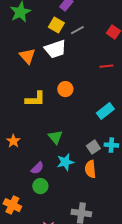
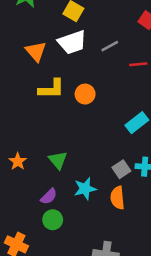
gray line: (77, 30) -> (110, 46), moved
yellow L-shape: (35, 99) -> (51, 89), moved
green triangle: (55, 137) -> (58, 160), moved

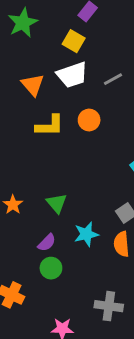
orange circle: (85, 94) -> (89, 120), moved

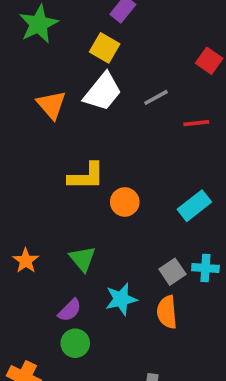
white trapezoid: (72, 75) -> (103, 92), turned -32
orange circle: (89, 120) -> (125, 202), moved
yellow L-shape: (50, 126) -> (86, 176), moved

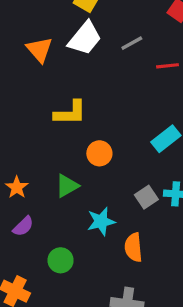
orange circle: (125, 202) -> (99, 153), moved
green triangle: (83, 259) -> (67, 186), turned 40
purple semicircle: (70, 310) -> (23, 226), moved
orange semicircle: (167, 312) -> (133, 247), moved

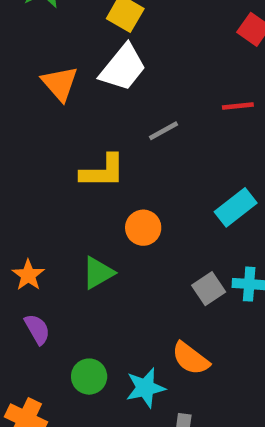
gray line: (132, 43) -> (163, 131), moved
cyan star: (101, 221) -> (145, 388), moved
purple semicircle: (23, 226) -> (37, 329), turned -75
orange semicircle: (133, 247) -> (191, 358), turned -48

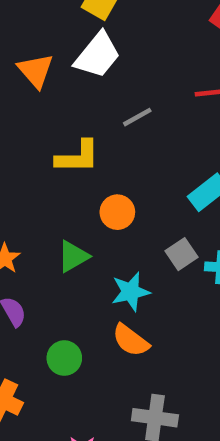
gray square: (209, 289) -> (181, 254), moved
orange semicircle: (191, 358) -> (131, 340), moved
cyan star: (145, 388) -> (131, 292), moved

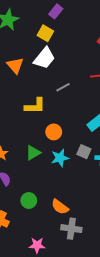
gray square: (181, 254) -> (84, 152), turned -32
cyan star: (131, 292) -> (60, 158), moved
orange semicircle: (131, 340) -> (60, 207), moved

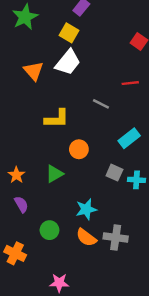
gray line: (63, 87) -> (101, 104), moved, turned 56
cyan star: (60, 158) -> (86, 209), moved
gray cross: (71, 229) -> (116, 237), moved

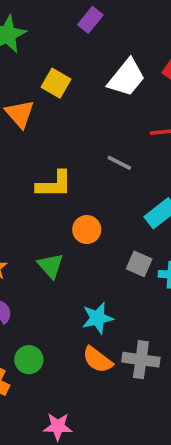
yellow square: (69, 33) -> (56, 83), moved
white trapezoid: (68, 62) -> (126, 78), moved
green triangle: (54, 174) -> (51, 266), turned -42
green circle: (49, 230) -> (29, 360), moved

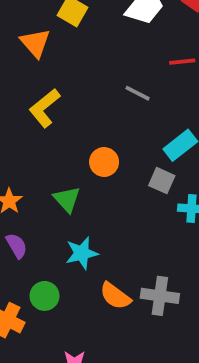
yellow L-shape: (54, 184) -> (45, 108), moved, turned 141
gray square: (139, 264) -> (162, 181), moved
cyan star: (98, 318) -> (82, 253), moved

